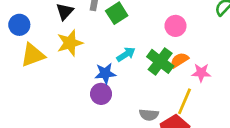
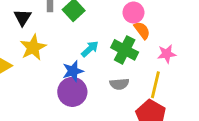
orange semicircle: (179, 60) -> (142, 30), moved, turned 96
purple circle: (101, 94) -> (72, 92), size x1.4
gray semicircle: (149, 115) -> (119, 84), moved

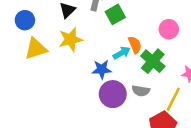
orange semicircle: (142, 30) -> (135, 45), moved
purple circle: (72, 92) -> (113, 94), moved

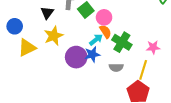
pink circle: (169, 29) -> (104, 17), moved
blue star: (102, 69) -> (92, 54), moved
purple circle: (113, 94) -> (76, 57), moved

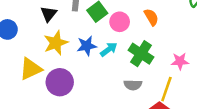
orange semicircle: (105, 32) -> (151, 17), moved
yellow triangle: (27, 48) -> (31, 69), moved
blue star: (92, 54) -> (87, 46), moved
purple circle: (76, 57) -> (60, 82), moved

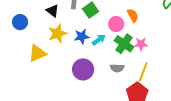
black triangle: (49, 14) -> (53, 11), turned -32
pink circle: (120, 22) -> (116, 24), moved
pink star: (180, 61) -> (141, 44), moved
purple circle: (60, 82) -> (83, 69), moved

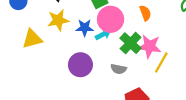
pink circle: (116, 24) -> (111, 19), moved, size x1.5
pink star: (141, 44) -> (149, 46), size x1.5
yellow line: (143, 72) -> (161, 62), moved

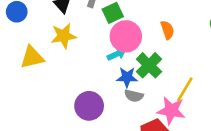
blue star: (85, 28) -> (127, 77), moved
pink star: (149, 46) -> (171, 110), moved
purple circle: (80, 65) -> (89, 106), moved

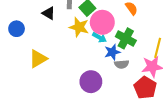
yellow star: (64, 36) -> (79, 27), moved, turned -30
cyan arrow: (117, 54) -> (99, 37), turned 72

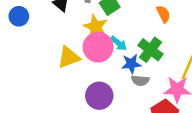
pink circle: (102, 22) -> (98, 47), moved
yellow triangle: (38, 59) -> (69, 57), moved

